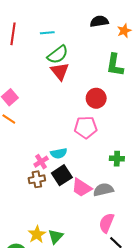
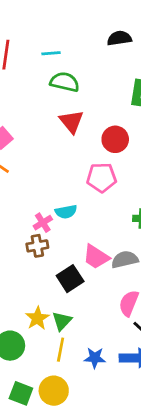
green semicircle: (58, 55) -> (65, 82), turned -130
red triangle: (60, 71) -> (71, 122), moved
black square: (62, 175) -> (70, 279), moved

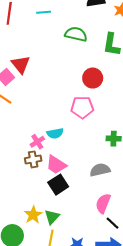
green semicircle: (65, 82) -> (76, 34), moved
red triangle: (71, 122) -> (21, 64), moved
pink trapezoid: (96, 257) -> (56, 165), moved

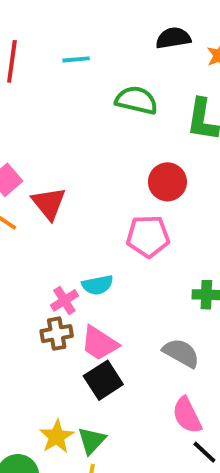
red triangle: (21, 64) -> (49, 203), moved
gray semicircle: (100, 170) -> (181, 353), turned 42
pink semicircle: (103, 203) -> (187, 415), turned -48

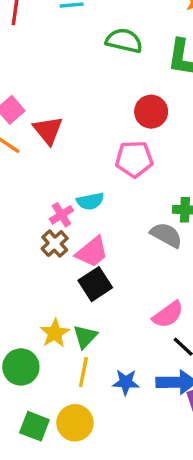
brown cross: (57, 334) -> (55, 244), turned -32
pink trapezoid: (99, 343) -> (92, 252), turned -72
gray semicircle: (181, 353) -> (166, 235), moved
pink semicircle: (187, 415) -> (168, 315), turned -100

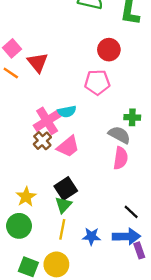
pink cross: (61, 215) -> (47, 121), size x1.6
black square: (95, 284) -> (66, 189), moved
pink semicircle: (168, 315) -> (121, 158), moved, turned -45
yellow star: (55, 333) -> (26, 197), moved

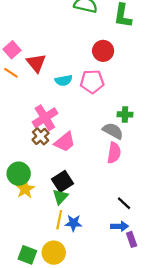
cyan semicircle: (67, 112) -> (64, 80), moved
green circle: (19, 226) -> (19, 174), moved
blue star: (91, 236) -> (73, 223), moved
blue arrow: (126, 236) -> (120, 226), size x0.7

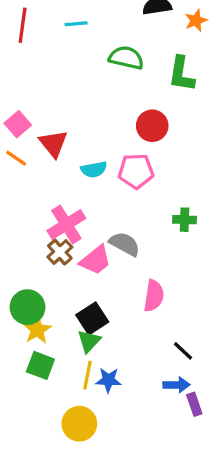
gray semicircle: (113, 131) -> (125, 244), moved
pink semicircle: (114, 153) -> (154, 296), moved
green square: (27, 255) -> (40, 365), moved

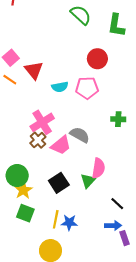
green semicircle: (126, 58) -> (81, 15), turned 30
green triangle: (89, 341) -> (88, 181), moved

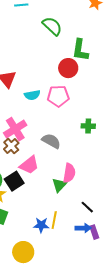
green L-shape: (116, 25) -> (80, 50), moved
pink trapezoid: (61, 145) -> (29, 165), moved
black square: (59, 183) -> (14, 181), moved
yellow line: (56, 219) -> (54, 220), moved
purple rectangle: (125, 238) -> (94, 232), moved

